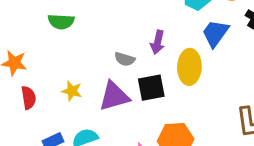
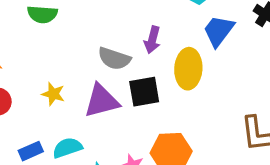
gray semicircle: (125, 59) -> (114, 59), size x1.4

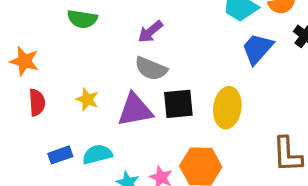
purple arrow: (152, 40) -> (150, 32), moved, turned 32
yellow ellipse: (188, 69) -> (227, 108), moved

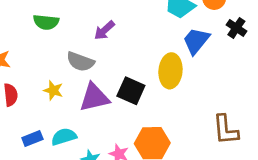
gray semicircle: (151, 69) -> (80, 62), moved
black square: (178, 104) -> (131, 91), turned 32
yellow ellipse: (227, 108) -> (170, 71), moved

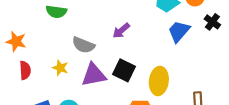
purple arrow: (104, 30) -> (121, 31), moved
yellow ellipse: (170, 71) -> (159, 81), moved

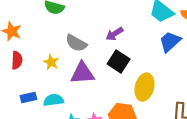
black square: (124, 70) -> (119, 62), moved

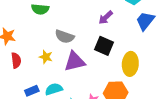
purple arrow: (114, 34) -> (106, 18), moved

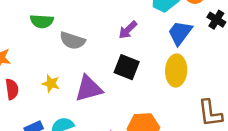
gray semicircle: (65, 37) -> (72, 41), moved
yellow ellipse: (130, 64) -> (176, 71), moved

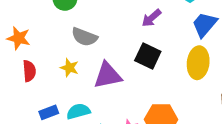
gray semicircle: (72, 41) -> (84, 37), moved

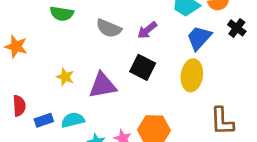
gray semicircle: (84, 37) -> (109, 28), moved
red semicircle: (29, 71) -> (19, 106), moved

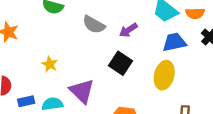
blue trapezoid: (199, 38) -> (174, 42), turned 30
purple triangle: (103, 85) -> (82, 91), moved, turned 48

